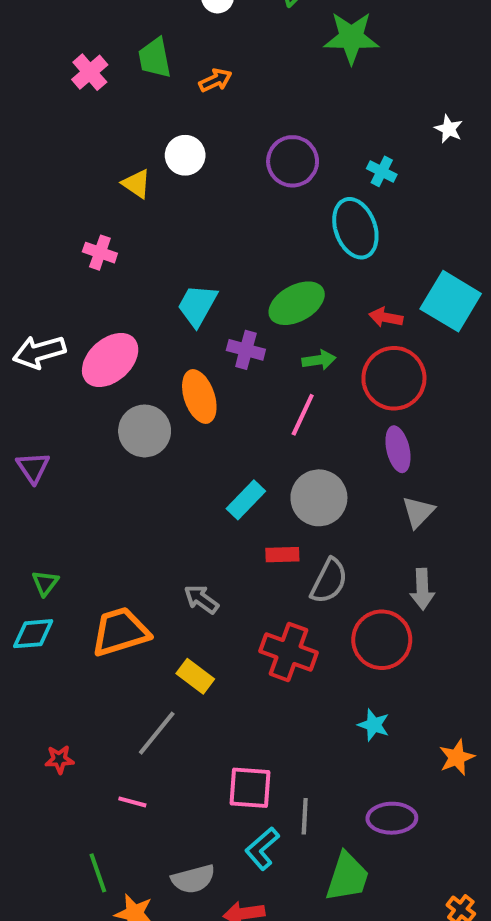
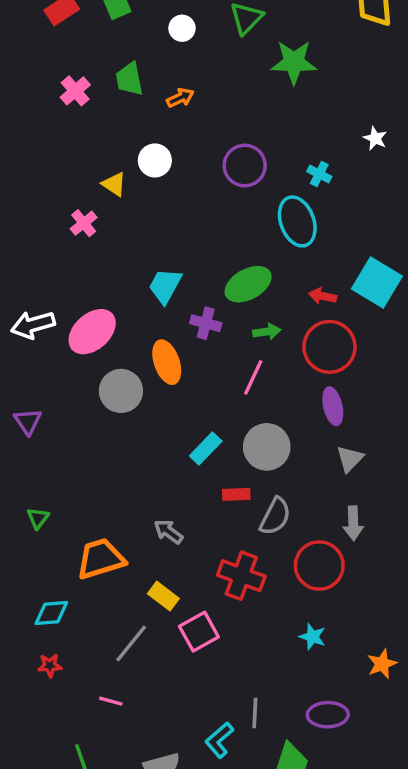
pink cross: (100, 253) -> (84, 223), moved, turned 32
cyan diamond: (33, 634) -> (51, 613), moved
pink square: (250, 788) -> (199, 632), moved, turned -33

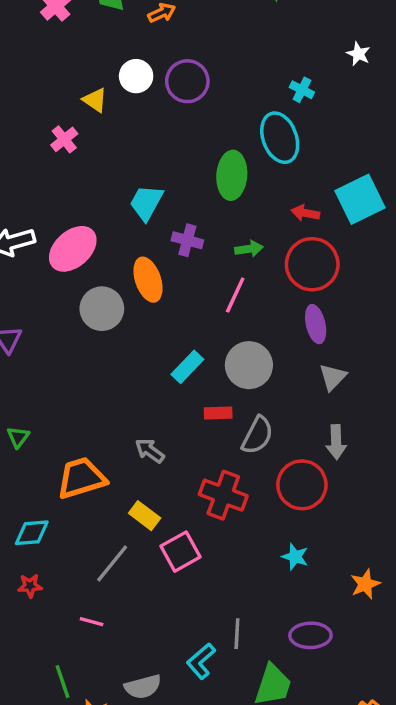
purple circle: (245, 166) -> (187, 81), moved
cyan square: (377, 282) -> (360, 199), turned 33
green ellipse: (248, 284) -> (232, 175), moved, turned -57

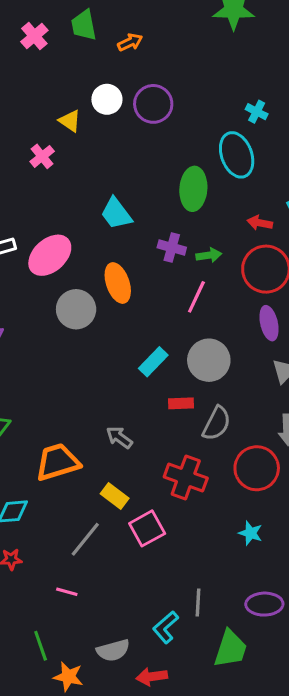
cyan trapezoid: (146, 203) -> (116, 214), turned -66
purple cross: (187, 240) -> (172, 247), moved

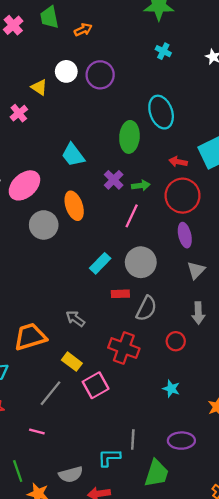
cyan cross: (257, 112) -> (163, 51), moved
purple cross: (172, 247) -> (114, 180), turned 30
red circle: (257, 468) -> (176, 341), size x0.6
cyan L-shape: (166, 627) -> (109, 457), turned 40

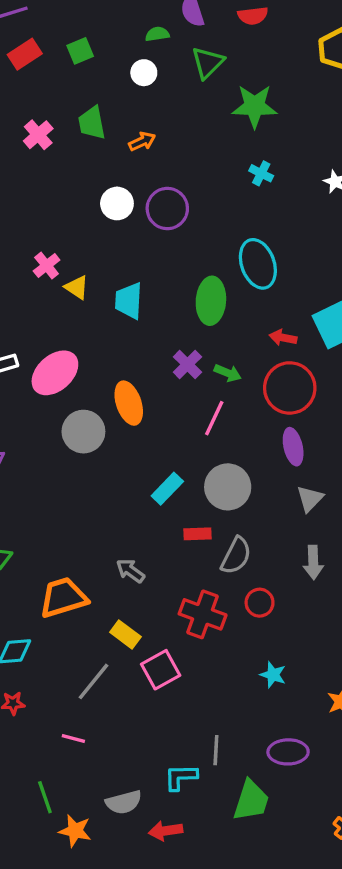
yellow triangle: (39, 87) -> (77, 287), moved
cyan trapezoid: (73, 155) -> (129, 301), moved, turned 40
green arrow: (141, 185) -> (228, 373), turned 30
red circle: (176, 341) -> (260, 603), moved

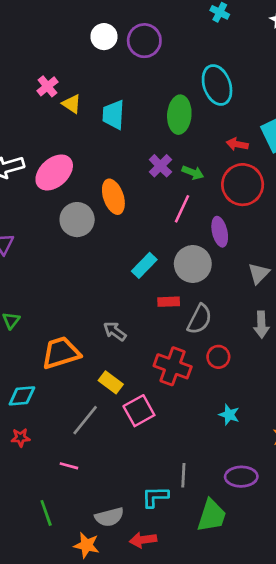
purple ellipse: (293, 447) -> (220, 232), moved
orange star: (75, 831) -> (86, 545), moved

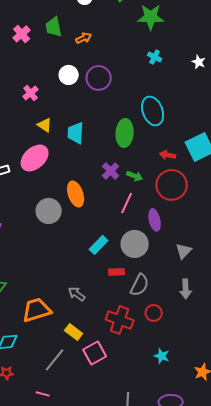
pink cross: (47, 86) -> (31, 93), moved
pink ellipse: (54, 172) -> (35, 158), moved

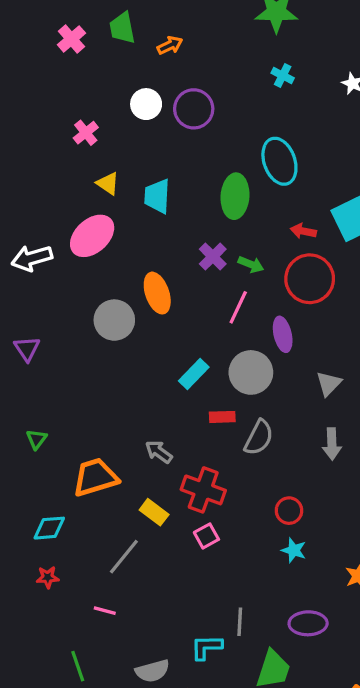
red circle: (154, 313) -> (289, 511), moved
red cross: (120, 320) -> (203, 490), moved
pink square: (95, 353) -> (206, 536), moved, size x0.7

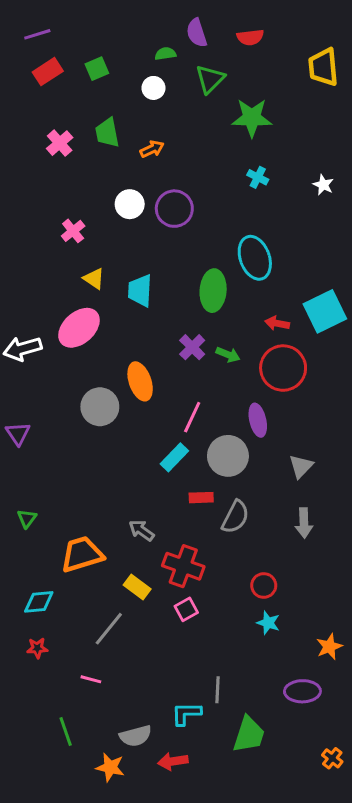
pink line: (238, 307) -> (192, 417), moved
purple ellipse: (308, 623) -> (302, 691), moved

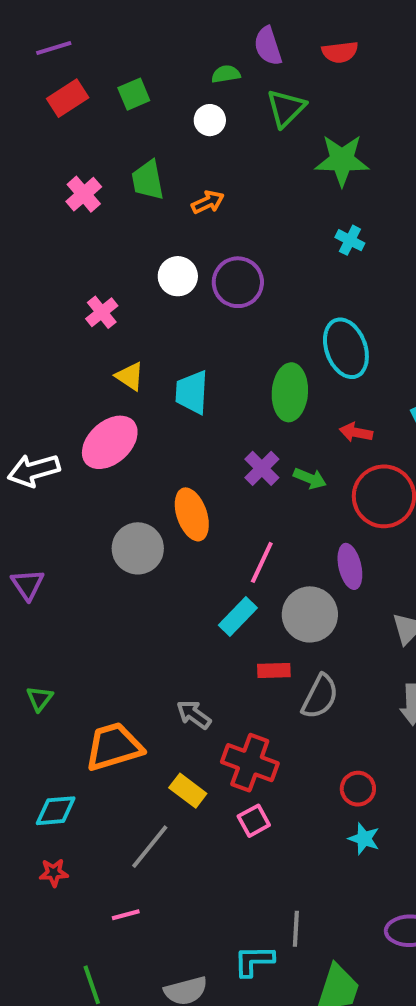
red arrow: (277, 323) -> (356, 432), moved
pink line: (91, 679) -> (126, 915), turned -30

